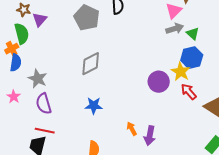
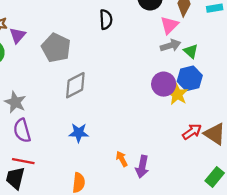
gray pentagon: (87, 18) -> (56, 48), moved
purple circle: (159, 82) -> (164, 84), moved
red arrow: (189, 92) -> (192, 132), moved, turned 96

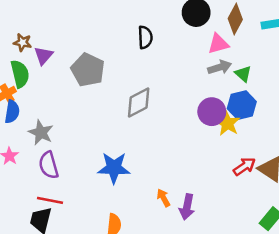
pink triangle: (169, 25) -> (218, 44), turned 30
gray diamond: (75, 85) -> (139, 103), moved
blue star: (79, 133) -> (114, 168), size x1.4

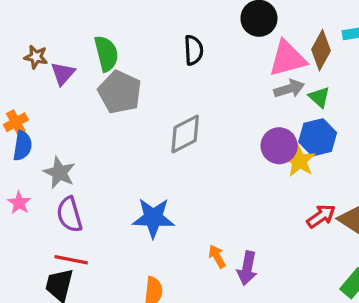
brown diamond: (235, 19) -> (321, 50), moved
pink triangle: (218, 44) -> (287, 59), size x1.4
green semicircle: (20, 74) -> (106, 54), moved

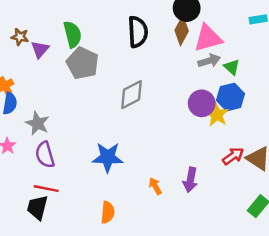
black semicircle: (194, 50) -> (138, 32), size x1.4
brown diamond: (321, 50) -> (182, 31), moved
purple arrow: (247, 268) -> (190, 180), moved

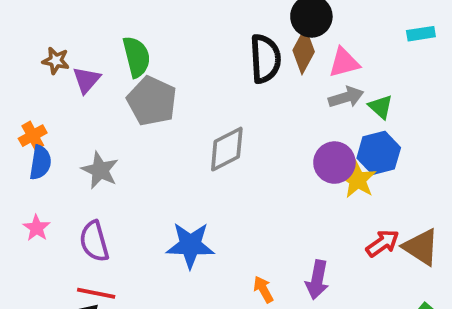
black semicircle: (138, 32) -> (265, 59), moved
pink triangle: (208, 38) -> (344, 63), size x0.7
gray star: (37, 123) -> (100, 170), moved

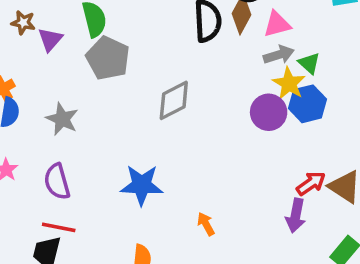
yellow star: (358, 180) -> (289, 83), moved
purple arrow: (317, 280) -> (296, 216), moved

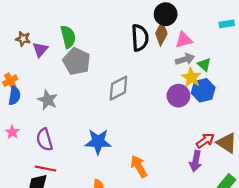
orange arrow: (206, 224) -> (139, 166), size x1.5

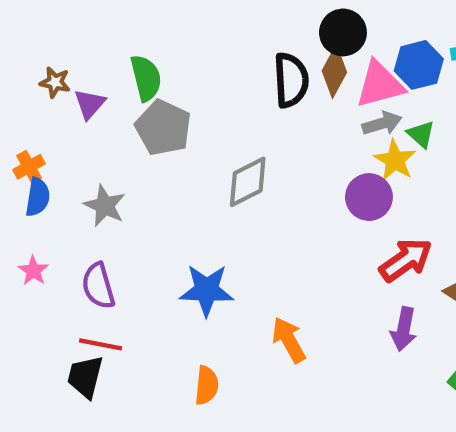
pink triangle: (184, 40) -> (380, 84), size x1.4
blue hexagon: (203, 90) -> (419, 65), moved
red arrow: (205, 141) -> (406, 260), moved, size x1.4

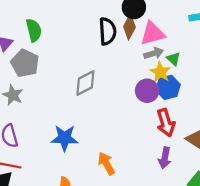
blue hexagon: (419, 65) -> (168, 87), moved
gray pentagon: (163, 128) -> (25, 63), moved
red arrow: (406, 260) -> (166, 123), turned 108

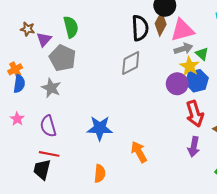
gray diamond: (85, 83) -> (131, 63), moved

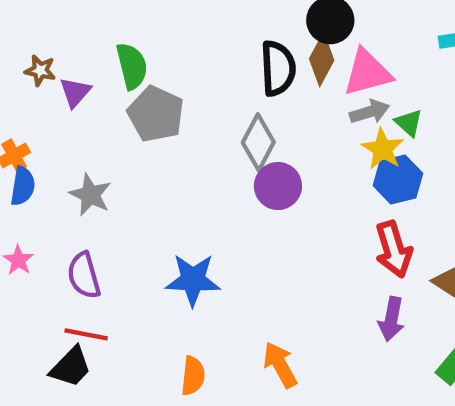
gray pentagon: (63, 58) -> (156, 114), moved
gray diamond: (131, 63) -> (258, 142), turned -35
purple circle: (177, 84) -> (278, 186), moved
orange arrow: (139, 152) -> (280, 365), moved
black trapezoid: (42, 169) -> (71, 367), turned -150

